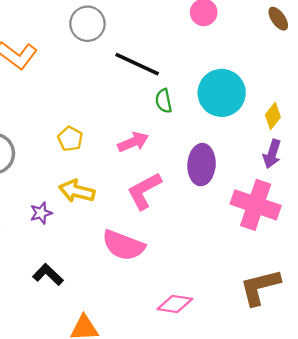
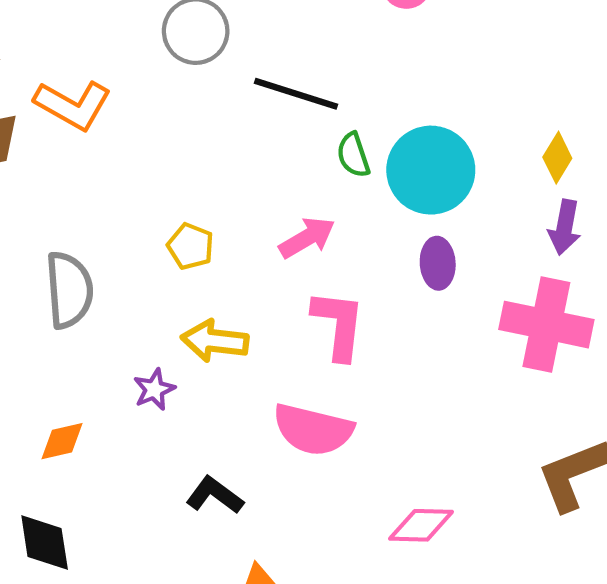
cyan circle: (222, 93) -> (431, 170), moved
purple ellipse: (202, 165) -> (438, 263), size x0.7
pink L-shape: (144, 191) -> (339, 325), turned 132
black L-shape: (48, 275) -> (215, 495), moved

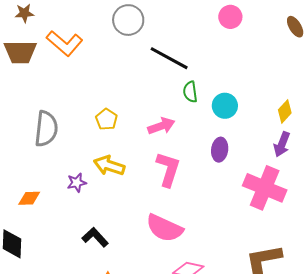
cyan circle: (431, 170) -> (225, 106), size x0.6
pink semicircle: (313, 430) -> (164, 228), moved

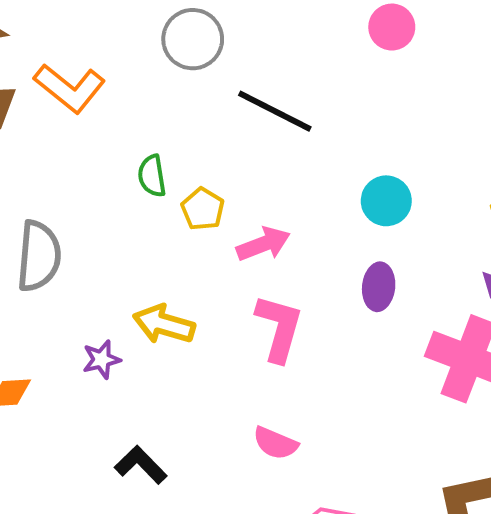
green semicircle: (190, 92) -> (152, 176), moved
yellow pentagon: (106, 119) -> (203, 209), moved
pink semicircle: (164, 228) -> (275, 443), size x0.6

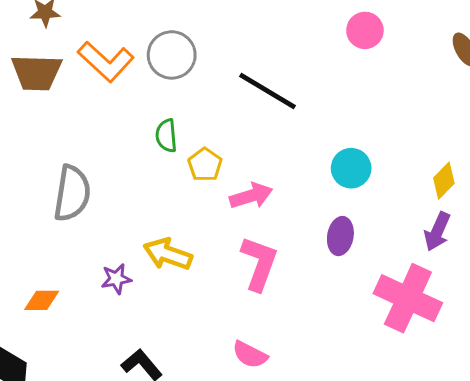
gray circle: (193, 39) -> (172, 55), moved

